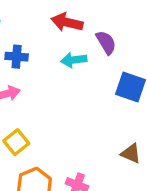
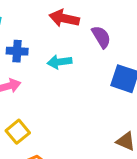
cyan arrow: (74, 60) -> (60, 62), moved

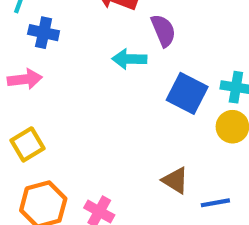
cyan arrow: (60, 62) -> (129, 59), moved

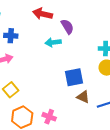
blue square: (187, 93) -> (74, 77), moved, turned -30

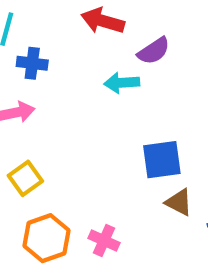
purple semicircle: (67, 27) -> (154, 51), turned 84

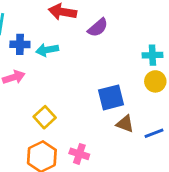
cyan arrow: (122, 83) -> (47, 50), moved
yellow square: (25, 178) -> (45, 117), moved

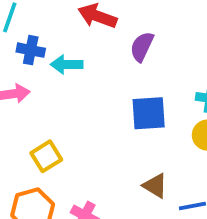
purple semicircle: (98, 28) -> (142, 47), turned 145
blue square: (111, 97) -> (149, 113), moved

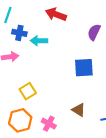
purple semicircle: (142, 47) -> (94, 32), moved
brown triangle: (155, 186) -> (79, 110), moved

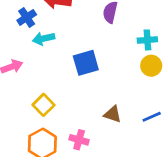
blue cross: (19, 33) -> (27, 17), moved, turned -32
blue square: (84, 68) -> (86, 63), moved

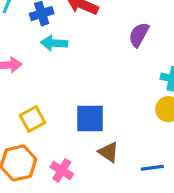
blue square: (86, 63) -> (90, 118), moved

